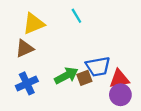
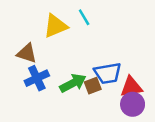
yellow triangle: (34, 24) -> (55, 26), moved
brown triangle: (25, 49) -> (27, 53), turned 42
blue cross: (27, 83) -> (37, 78), moved

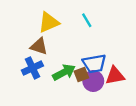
cyan line: (84, 17) -> (87, 20), moved
brown triangle: (27, 53) -> (39, 46), moved
purple circle: (133, 104) -> (93, 81), moved

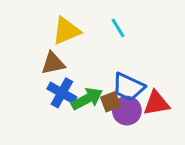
brown triangle: (39, 46) -> (53, 63), turned -30
blue trapezoid: (94, 64) -> (128, 87), turned 35
blue cross: (32, 68) -> (62, 93), moved, turned -36

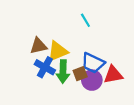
yellow triangle: (66, 31) -> (58, 51), moved
green arrow: (87, 99) -> (63, 72), turned 120

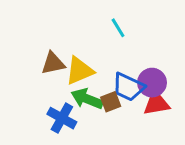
blue cross: (45, 67) -> (62, 118), moved
green arrow: (63, 72) -> (87, 99), turned 110
purple circle: (92, 80) -> (152, 83), moved

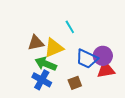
cyan line: (118, 28) -> (70, 27), moved
green arrow: (87, 99) -> (46, 64), moved
brown square: (111, 102) -> (75, 83), moved

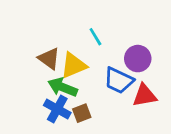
brown triangle: (36, 43) -> (49, 59), turned 48
purple circle: (103, 56) -> (138, 59), moved
brown square: (75, 83) -> (82, 113), moved

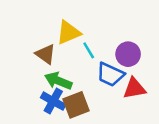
cyan line: (95, 37) -> (89, 50), moved
yellow triangle: (74, 65) -> (68, 33), moved
brown square: (82, 113) -> (76, 105), size x1.5

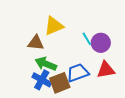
cyan line: (89, 50) -> (87, 39), moved
brown triangle: (46, 54) -> (36, 43), turned -30
blue trapezoid: (110, 74) -> (78, 73), moved, turned 135

